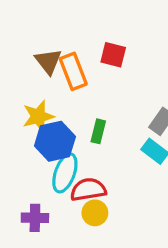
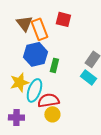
yellow star: (38, 116) -> (19, 82), moved
blue hexagon: (55, 141) -> (35, 54), moved

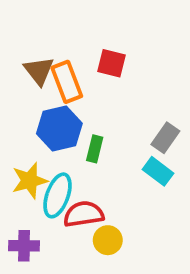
yellow circle: (52, 114) -> (108, 240), moved

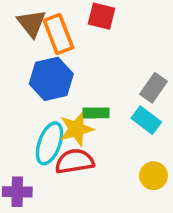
green rectangle: (95, 149) -> (96, 113), moved, turned 75
yellow star: (30, 181) -> (76, 129), moved
yellow circle: (108, 240) -> (153, 176), moved

